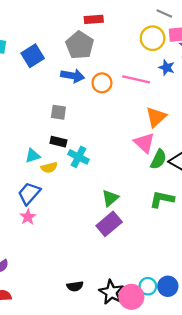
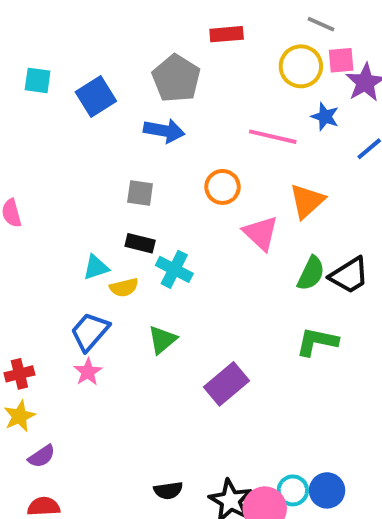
red rectangle: (94, 19) -> (227, 34), moved
orange circle: (102, 83) -> (222, 187), moved
pink triangle: (144, 143) -> (261, 233), moved
green triangle: (110, 198) -> (162, 340), moved

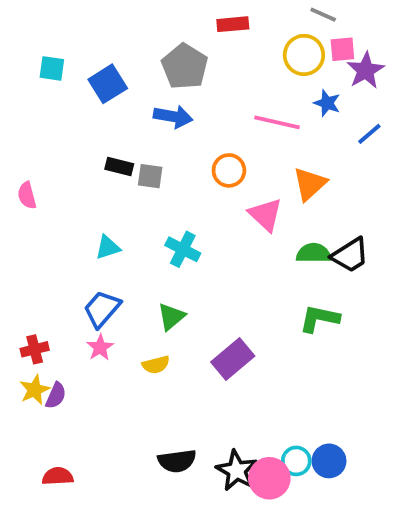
black rectangle: (140, 243) -> (119, 167), moved
green semicircle: (311, 273) -> (314, 253), turned -116
yellow semicircle: (124, 287) -> (156, 365), moved
purple semicircle: (42, 456) -> (56, 396), moved, turned -32
black semicircle: (168, 490) -> (177, 461), size x1.4

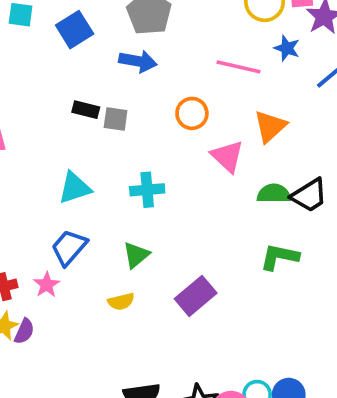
cyan triangle: (108, 247) -> (75, 188), size x1.4
cyan cross: (183, 249) -> (147, 190), turned -32
pink star: (100, 347) -> (47, 285), moved

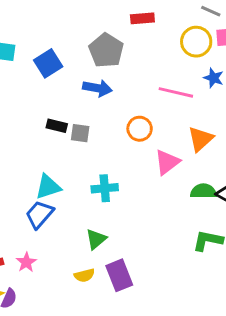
pink triangle: (227, 156) -> (167, 162), turned 40
blue trapezoid: (69, 247) -> (39, 214), moved
purple rectangle: (196, 296) -> (119, 275), moved, turned -72

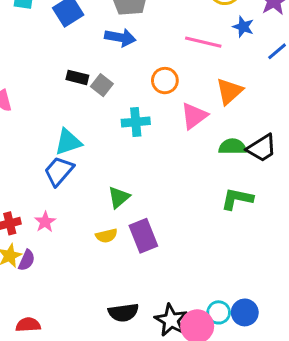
gray square: (80, 133) -> (102, 85), turned 30
cyan cross: (105, 188) -> (136, 122), moved

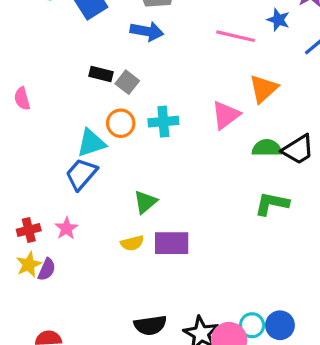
orange circle: (165, 81) -> (121, 123), moved
purple rectangle: (143, 236) -> (172, 243), turned -68

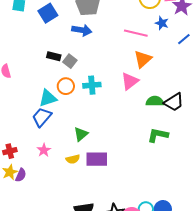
orange triangle: (264, 89) -> (143, 59), moved
pink star: (66, 228) -> (44, 150), moved

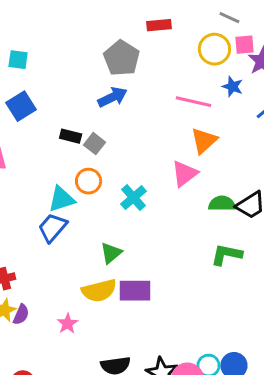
blue square: (48, 13) -> (21, 106), moved
blue arrow: (82, 30) -> (113, 97), turned -36
cyan cross: (92, 85) -> (133, 198), moved, turned -36
pink star: (44, 150) -> (68, 324), moved
yellow semicircle: (73, 159) -> (99, 291), size x1.6

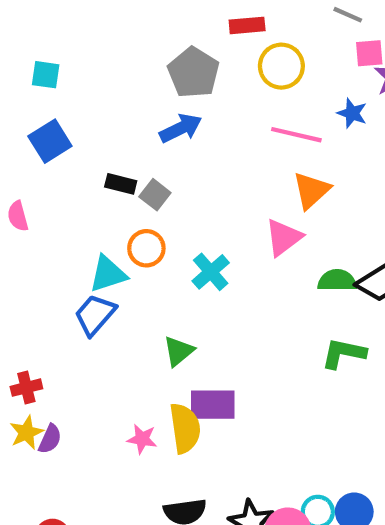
yellow circle: (214, 49) -> (281, 66), moved
yellow semicircle: (99, 291) -> (185, 428), moved, turned -84
pink star: (68, 324) -> (142, 439), moved, turned -30

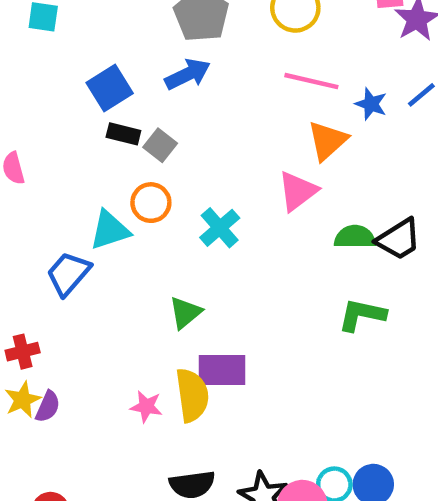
blue star: (352, 113) -> (371, 104), moved
blue square: (50, 141) -> (110, 88), moved
blue trapezoid: (95, 315) -> (68, 274), moved

